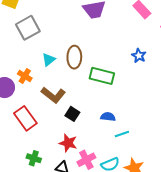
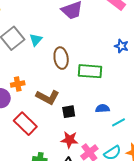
cyan triangle: (49, 60) -> (36, 40), moved
orange cross: (25, 76) -> (18, 84), turned -32
black square: (72, 114) -> (69, 112), turned -32

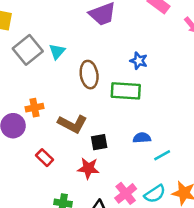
blue star: (121, 46) -> (139, 61), moved
red rectangle: (25, 124) -> (44, 158), size x0.6
red star: (69, 140) -> (88, 168), moved

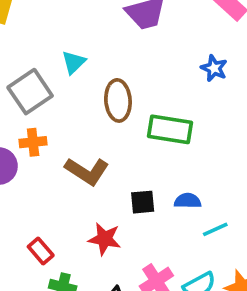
gray square: (28, 50) -> (30, 92), moved
blue star: (139, 61) -> (214, 68), moved
black square: (99, 142) -> (143, 202), moved
red rectangle: (44, 158) -> (41, 251), moved

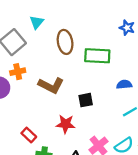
blue star: (214, 68) -> (127, 28), moved
blue semicircle: (188, 201) -> (124, 84), moved

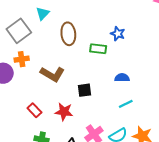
blue star: (127, 28) -> (118, 34), moved
green rectangle: (97, 56) -> (98, 49), size x0.7
red rectangle: (29, 135) -> (34, 110), moved

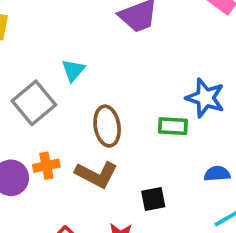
brown ellipse: (68, 34) -> (107, 126), moved
blue star: (118, 34) -> (205, 98), size x1.5
orange cross: (22, 59) -> (46, 166), moved

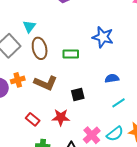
brown ellipse: (107, 126) -> (40, 48), moved
green rectangle: (173, 126) -> (71, 54), moved

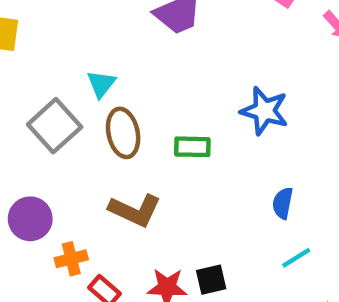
blue semicircle: (112, 78) -> (283, 203), turned -72
orange cross: (18, 80) -> (71, 259), moved
black square: (78, 95) -> (211, 280), moved

